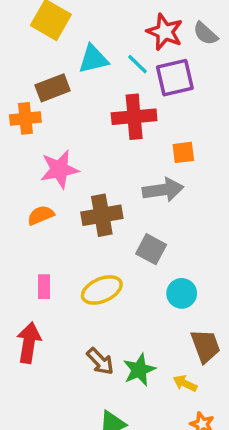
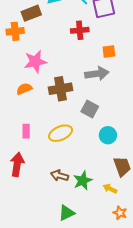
red cross: (134, 117) -> (80, 30), size x0.7
brown arrow: (100, 361) -> (60, 176), turned 150

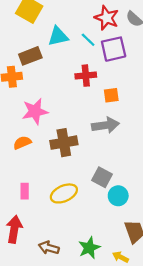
orange square: (109, 51) -> (111, 95), moved
gray square: (90, 109) -> (102, 177), moved
brown arrow: (60, 176) -> (49, 248), moved

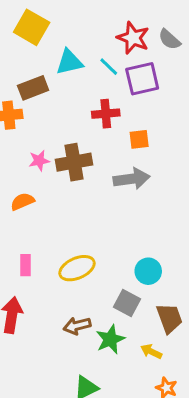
pink star: (35, 111) -> (39, 161), size x0.6
brown cross: (64, 143) -> (74, 162), moved
gray square: (102, 177) -> (127, 303), moved
brown arrow: (49, 248) -> (77, 326), moved, turned -30

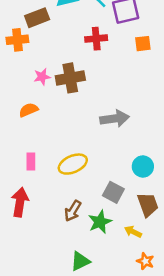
orange square: (139, 139) -> (143, 44), moved
gray arrow: (132, 179) -> (115, 119), moved
cyan circle: (148, 271) -> (143, 167), moved
brown arrow: (77, 326) -> (73, 211), turned -45

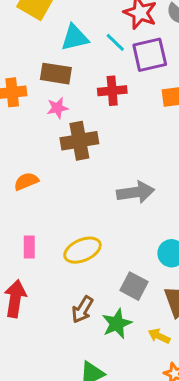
brown rectangle: (37, 18) -> (56, 74), moved, turned 30
pink star: (42, 77) -> (57, 108), moved

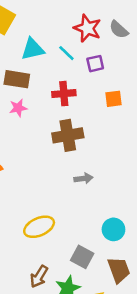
purple square: (150, 55) -> (95, 64), size x0.6
brown cross: (79, 141) -> (68, 135), moved
gray arrow: (136, 192) -> (83, 178), size x0.6

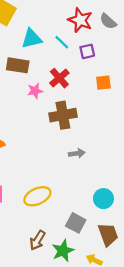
red cross: (64, 94) -> (59, 78), turned -36
pink star: (18, 108) -> (35, 91), moved

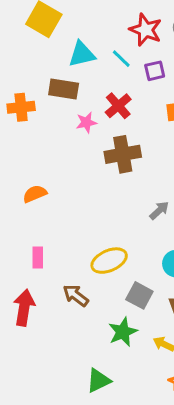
gray arrow: (77, 153) -> (159, 210), moved, turned -35
yellow ellipse: (37, 196) -> (109, 261), moved
brown arrow: (37, 240) -> (76, 295), moved, turned 96

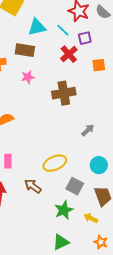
red cross: (118, 106) -> (69, 54), moved
pink star: (86, 122) -> (28, 77), moved
green triangle: (98, 380) -> (61, 242), moved

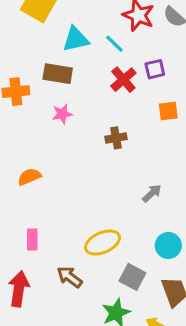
purple square: (85, 38) -> (155, 69), moved
orange square: (99, 65) -> (168, 111), moved
brown cross: (64, 93) -> (116, 138), size x0.6

